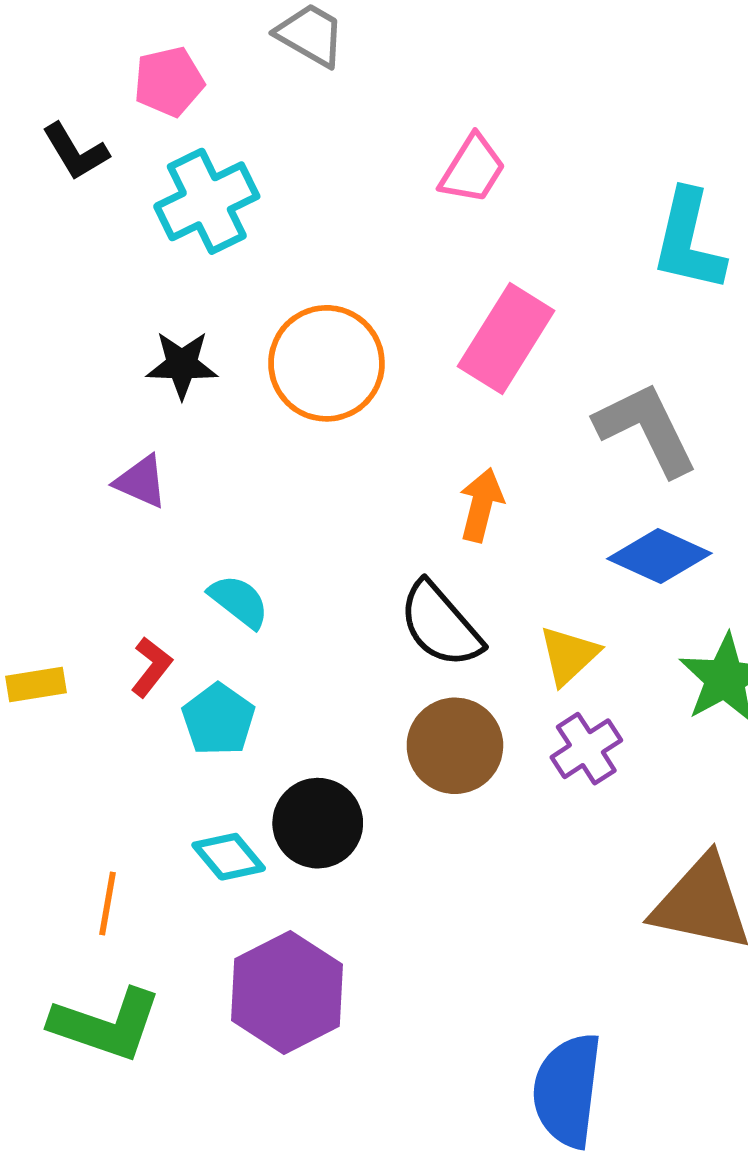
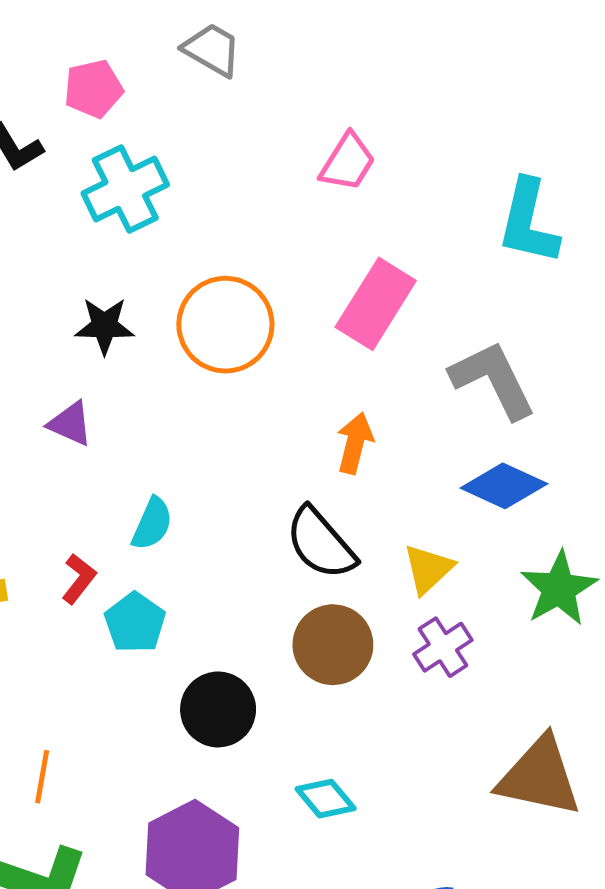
cyan semicircle: (239, 601) -> (152, 524), turned 76
cyan diamond: (229, 857) -> (326, 799), moved

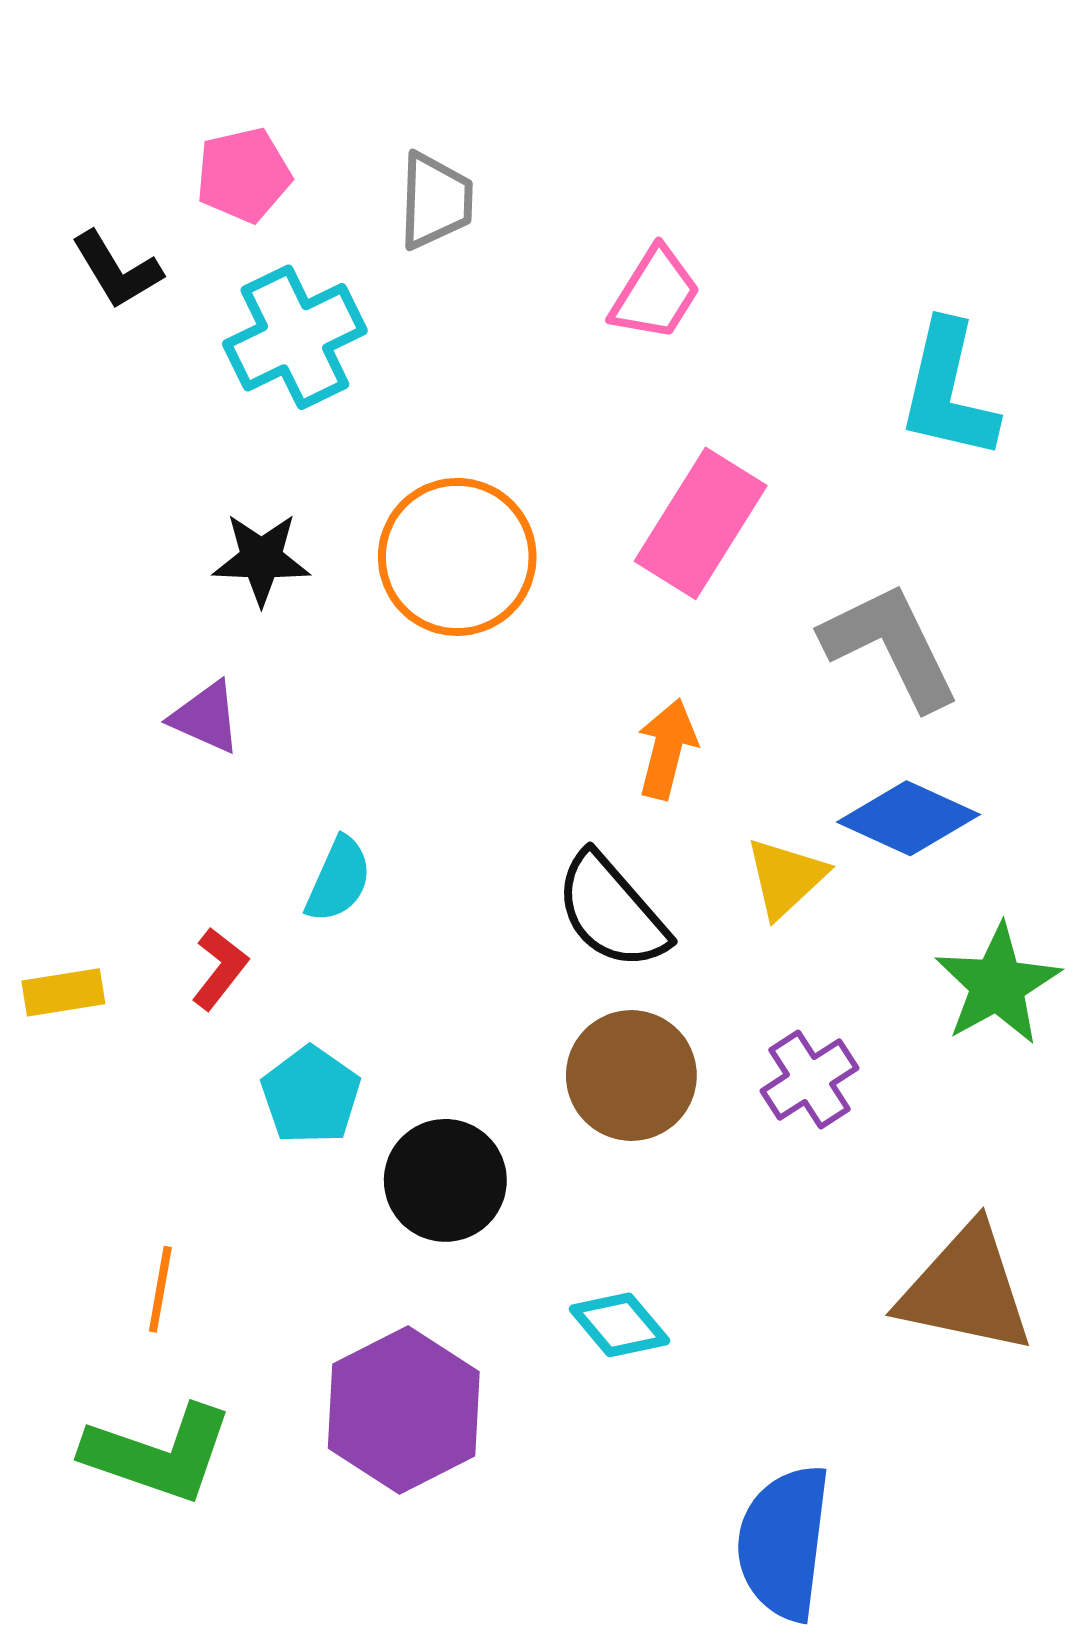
gray trapezoid: (212, 50) -> (435, 201), moved, turned 62
yellow triangle: (428, 569) -> (786, 878), moved
cyan pentagon: (135, 623) -> (311, 1095), moved

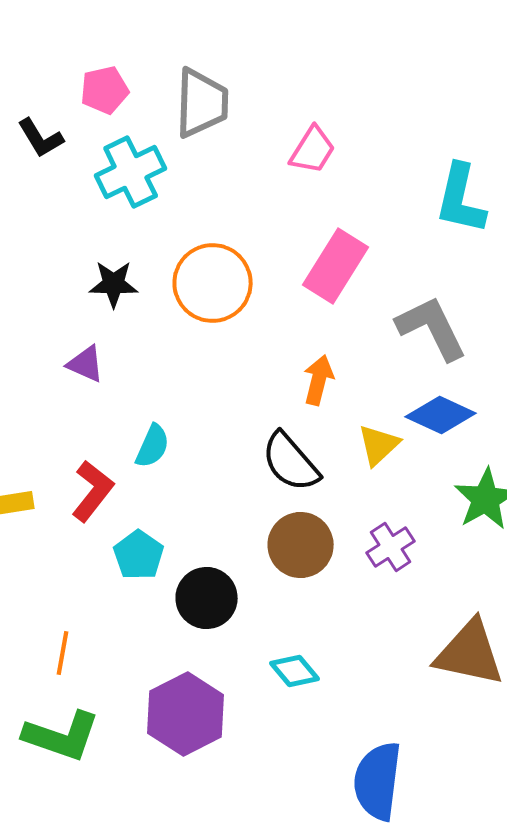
gray trapezoid: (435, 201) -> (202, 103), size x1.4
red L-shape: (220, 969) -> (93, 491), size x1.5

